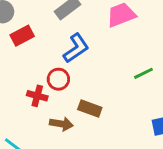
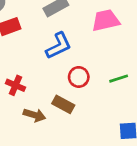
red circle: (58, 79) -> (79, 77), moved

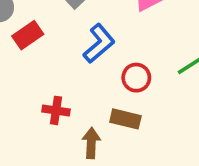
brown arrow: (34, 115) -> (91, 143), turned -90

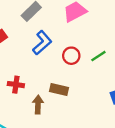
red circle: (136, 78) -> (71, 56), moved

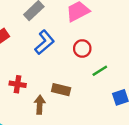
red circle: (71, 56) -> (82, 49), moved
green line: (98, 56) -> (100, 71), moved

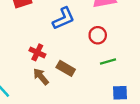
red cross: (18, 84) -> (37, 52), moved
brown arrow: (40, 105) -> (41, 77), turned -60

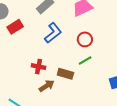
green line: (108, 62) -> (85, 61), moved
brown arrow: (41, 77) -> (47, 86), turned 112

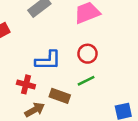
blue L-shape: (53, 33) -> (48, 60), moved, turned 35

